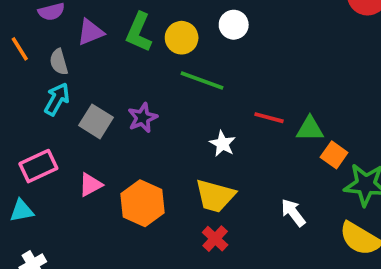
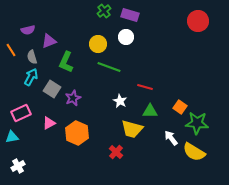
green L-shape: (139, 32) -> (66, 62), moved
purple star: (143, 118) -> (73, 98), moved
green triangle: (310, 129) -> (150, 111), moved
yellow trapezoid: (215, 196) -> (132, 129), moved
white arrow: (293, 213) -> (171, 138), moved

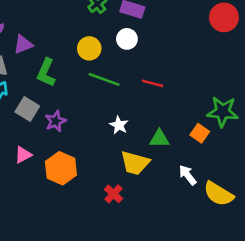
red line: (145, 87) -> (153, 83), moved
green star: (197, 123) -> (223, 112), moved

